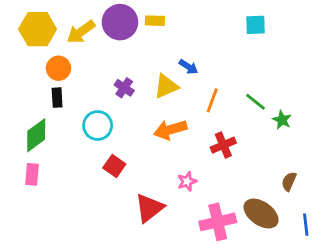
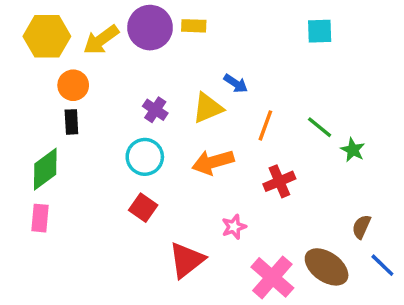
cyan circle: (98, 125) -> (145, 157), moved
pink cross: (218, 222) -> (272, 277), turned -36
blue line: (306, 225) -> (382, 265), moved, turned -40

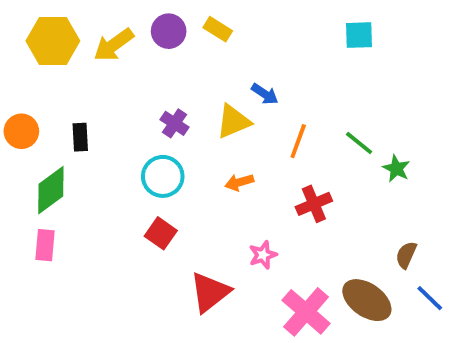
yellow rectangle: (194, 26) -> (218, 29), turned 30
purple circle: (150, 28) -> (169, 31), size x0.7
orange circle: (73, 85) -> (21, 131), moved
orange arrow: (213, 162) -> (239, 182), size x0.6

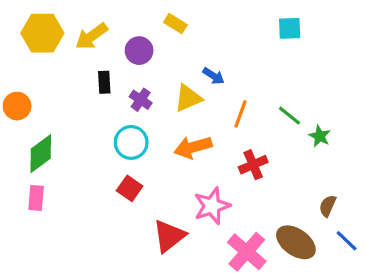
purple circle: (169, 31) -> (139, 51), moved
black rectangle: (80, 137) -> (104, 82), moved
orange arrow: (239, 182) -> (193, 147), size x1.6
pink star: (263, 255) -> (212, 206), size x1.6

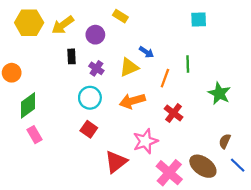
green line: (290, 116) -> (188, 64), moved, turned 49
green star: (320, 136) -> (219, 93), size x1.5
red cross: (253, 165) -> (174, 113), turned -30
pink rectangle: (36, 198) -> (34, 135), moved, turned -35

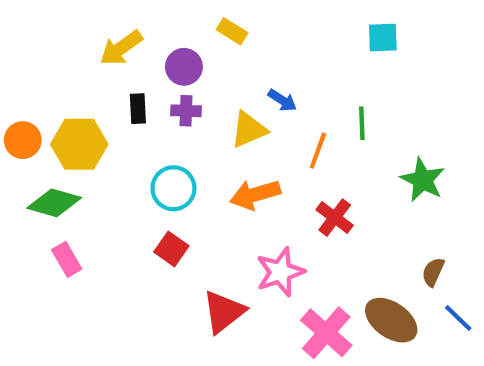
yellow hexagon: (29, 23) -> (79, 144), moved
purple cross: (96, 68) -> (186, 111), moved, turned -32
green diamond: (28, 105) -> (54, 203), turned 52

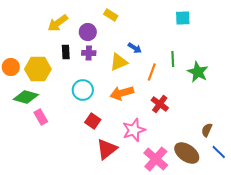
green star: (423, 180) -> (198, 72), moved
red square: (171, 249) -> (93, 121), moved
pink rectangle: (67, 259) -> (41, 117), moved

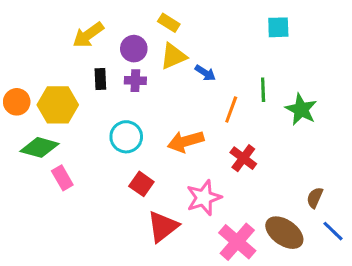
yellow triangle: (119, 62) -> (173, 56), moved

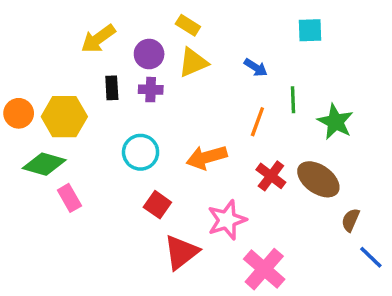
blue arrow: (205, 73) -> (256, 68), moved
brown ellipse: (284, 233) -> (318, 179), moved

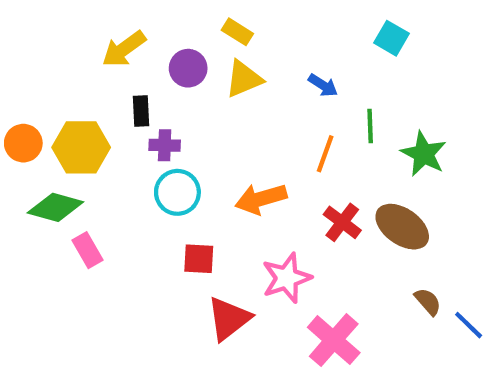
cyan square: (310, 30) -> (391, 38), turned 32
purple cross: (151, 90) -> (165, 145), moved
red square: (157, 205) -> (199, 259), turned -32
brown semicircle: (351, 220) -> (428, 302), moved, turned 115

